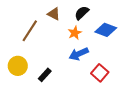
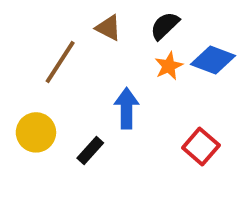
orange star: (75, 33) -> (169, 66), moved
blue arrow: (79, 54) -> (127, 108), moved, turned 114

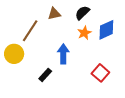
brown triangle: (108, 28) -> (54, 14), turned -40
blue diamond: (213, 60) -> (106, 30), turned -45
yellow circle: (36, 132) -> (14, 54), moved

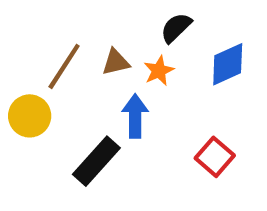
brown triangle: (54, 14) -> (116, 62), moved
orange star: (84, 33) -> (159, 71), moved
black rectangle: (45, 75) -> (96, 161), size x1.6

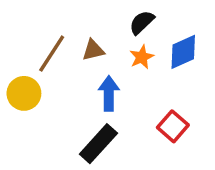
orange star: (159, 71) -> (142, 57), moved
black rectangle: (96, 161) -> (98, 144), moved

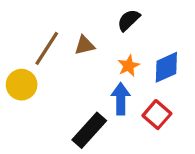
blue diamond: (183, 52) -> (166, 67), moved
orange star: (142, 57) -> (129, 66), moved
blue arrow: (109, 93) -> (121, 99), moved

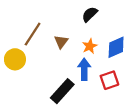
brown triangle: (85, 45) -> (61, 42), moved, turned -40
red square: (157, 115) -> (109, 80), turned 30

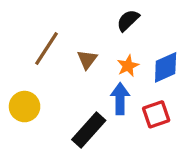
yellow circle: (15, 59) -> (25, 107), moved

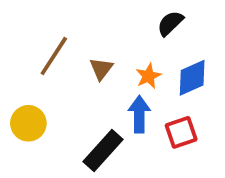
black semicircle: (128, 20) -> (170, 23), moved

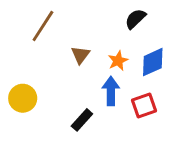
brown line: (54, 56) -> (43, 26), moved
black rectangle: (103, 151) -> (82, 120), size x0.7

